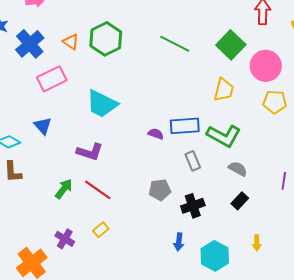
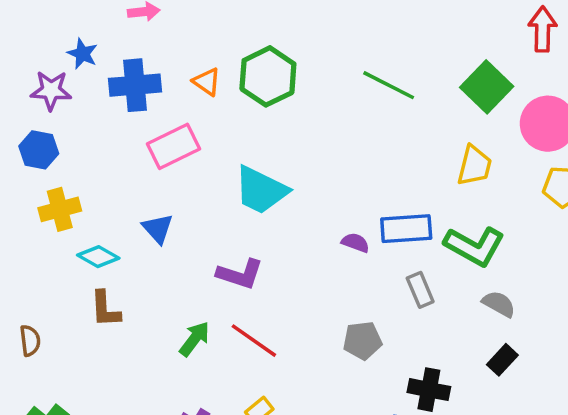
blue cross: (30, 44) -> (135, 85), turned 36
black cross: (193, 206) -> (429, 390), moved, turned 30

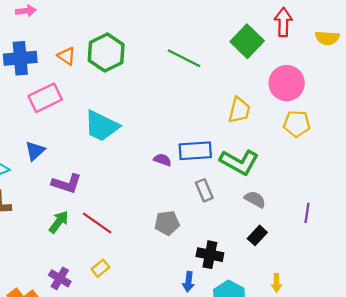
green square: (487, 87) -> (247, 41), moved
blue triangle: (158, 229) -> (35, 151), turned 30
purple L-shape: (240, 274) -> (67, 184), moved

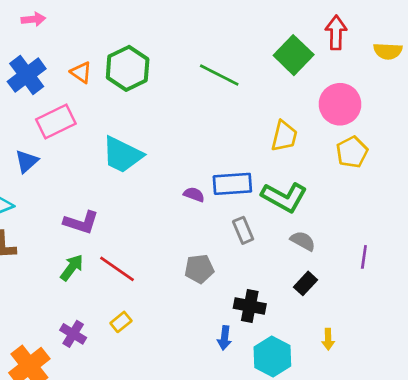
blue cross: (20, 58) -> (27, 75), turned -32
yellow pentagon: (297, 124) -> (352, 152), turned -30
blue triangle: (35, 151) -> (27, 161), moved

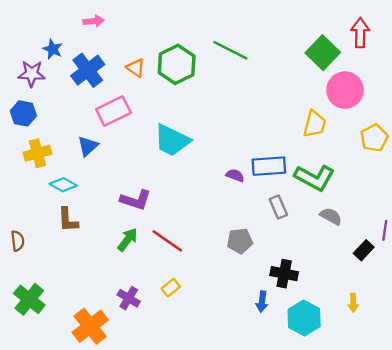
green line: (219, 75) -> (230, 50), moved
pink circle: (340, 104) -> (345, 90), moved
black rectangle: (305, 283) -> (364, 250), moved

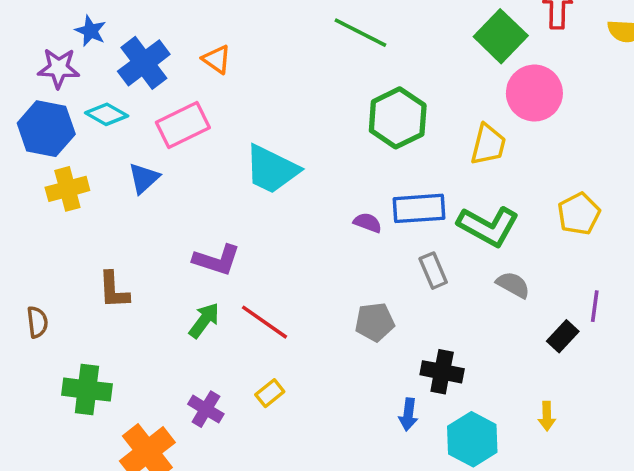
green hexagon: (177, 64) -> (398, 118), moved
blue hexagon: (23, 113) -> (46, 129), size x1.4
yellow pentagon: (374, 138) -> (579, 214), moved
cyan diamond: (63, 185) -> (107, 114), moved
green cross: (29, 299) -> (87, 390), moved, turned -32

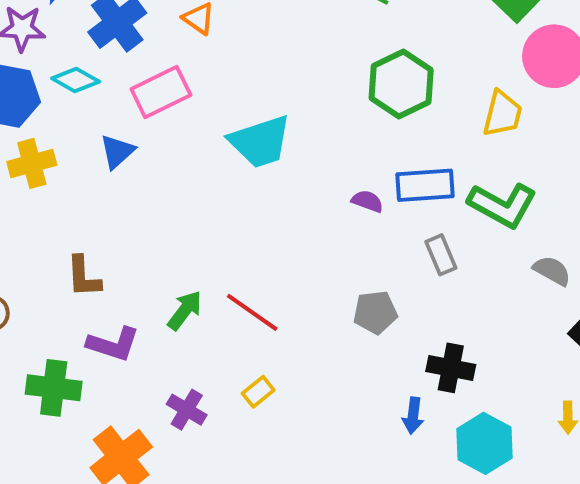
cyan trapezoid: (272, 169) -> (260, 142), turned -44
purple L-shape: (217, 260) -> (113, 344), moved
gray semicircle: (513, 285) -> (552, 271), moved

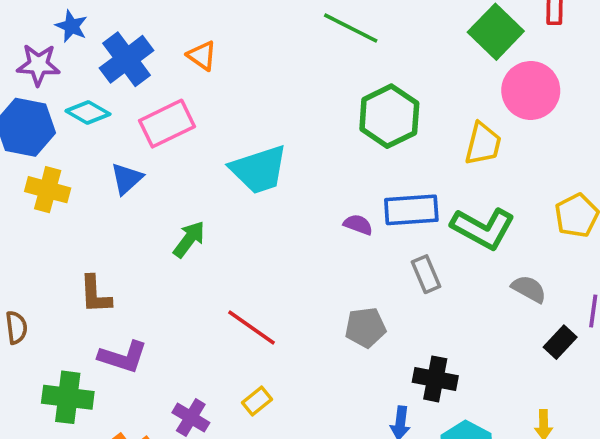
yellow cross: (32, 163) -> (48, 190), turned 30
green arrow: (185, 310) -> (189, 239), moved

